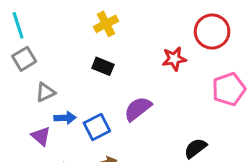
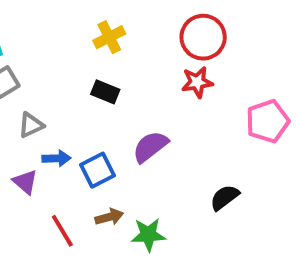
red circle: (212, 32) -> (203, 37), moved

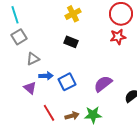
purple semicircle: (150, 147) -> (103, 84), moved
brown arrow: (109, 217) -> (72, 116), moved

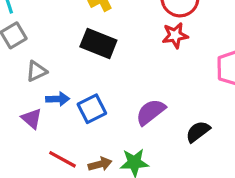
black rectangle: (71, 42) -> (98, 44), size x1.5
red line: (49, 113) -> (63, 159), turned -30

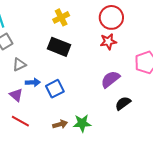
purple semicircle: (151, 112) -> (110, 79), moved
red line: (63, 159) -> (20, 121), moved

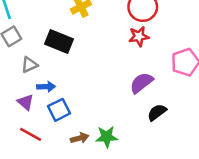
black rectangle: (59, 47) -> (59, 42), moved
blue square: (55, 89) -> (59, 110), moved

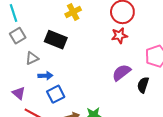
purple triangle: (26, 102) -> (19, 93), moved
black semicircle: (157, 112) -> (143, 85), moved, turned -35

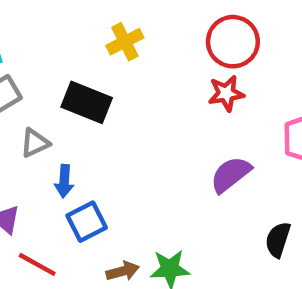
blue arrow: (45, 76) -> (64, 181), turned 96
black semicircle: (143, 85) -> (278, 240), moved

